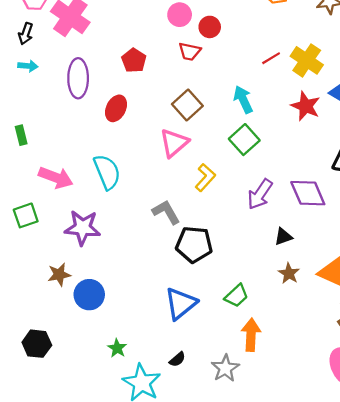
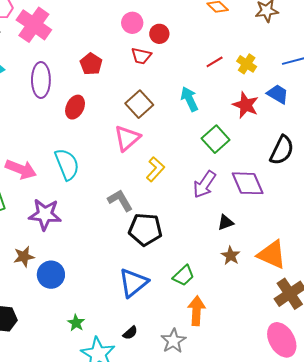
yellow cross: (307, 60) -> (247, 64), size x0.7
green square: (244, 140) -> (216, 139), moved

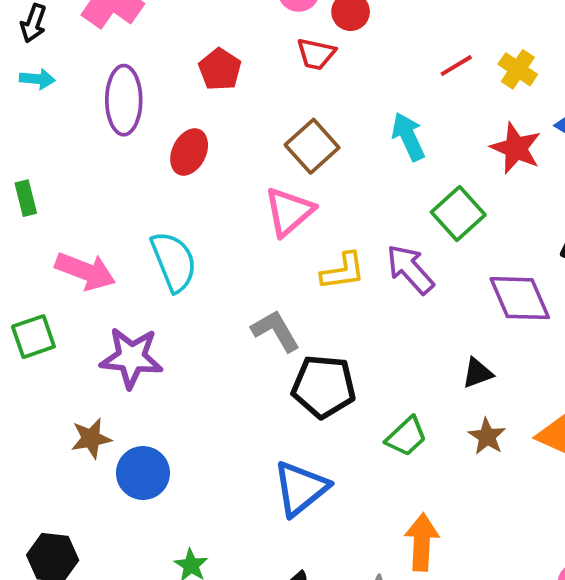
yellow L-shape: (155, 169) -> (343, 271), turned 40
purple arrow: (204, 184) -> (410, 269), moved, turned 104
green trapezoid: (183, 276) -> (406, 436), moved

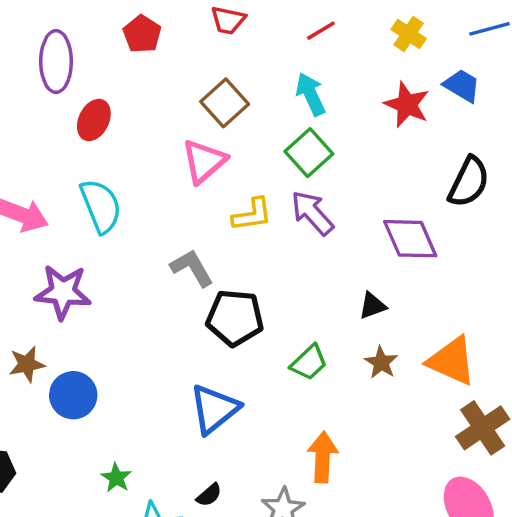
red line: (456, 66) -> (321, 31), moved
red ellipse: (189, 152) -> (94, 120), moved
green square: (458, 214) -> (309, 153), moved

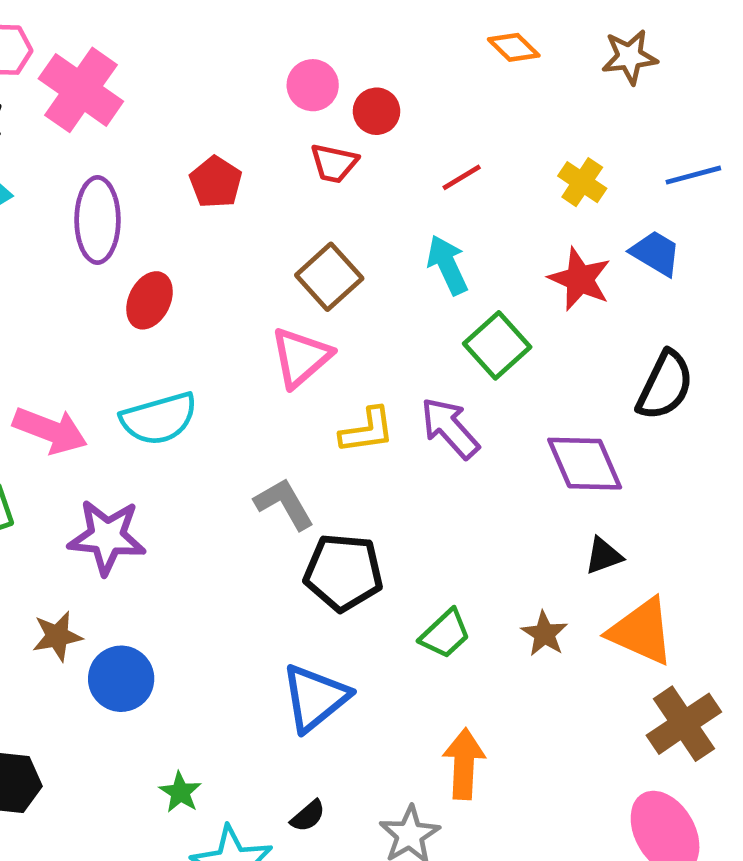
green square: (309, 153) -> (497, 345), moved
cyan semicircle: (101, 206) -> (159, 419), turned 96
black triangle: (372, 306) -> (604, 556), moved

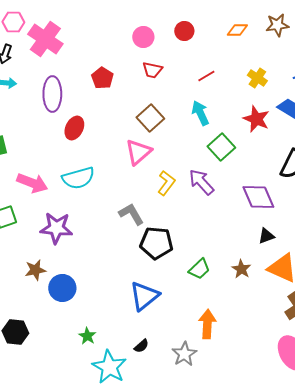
orange diamond: (514, 47) -> (237, 30), moved, turned -45
red circle: (377, 111) -> (184, 31), moved
yellow L-shape: (367, 430) -> (166, 183), turned -45

